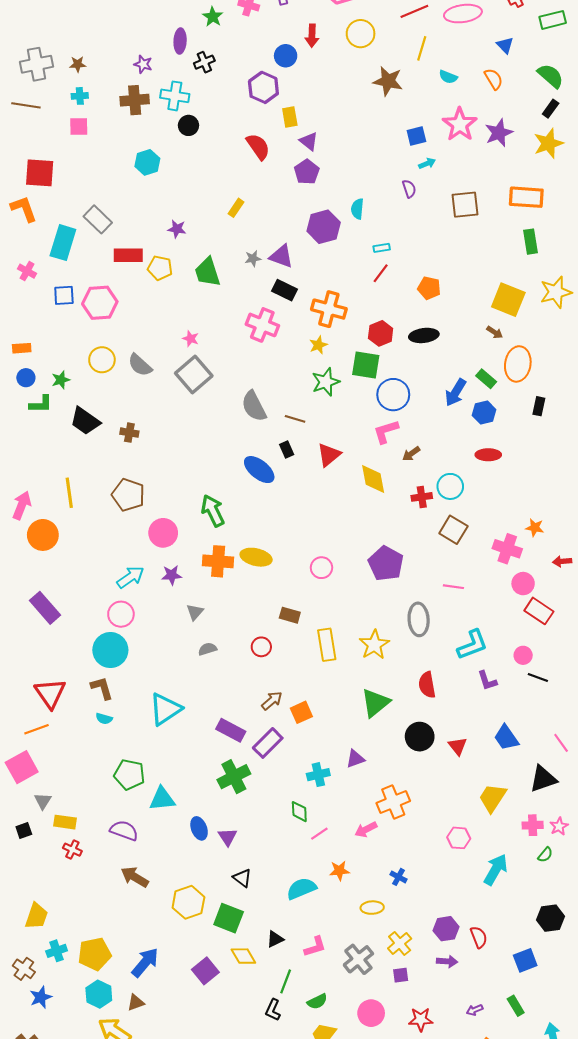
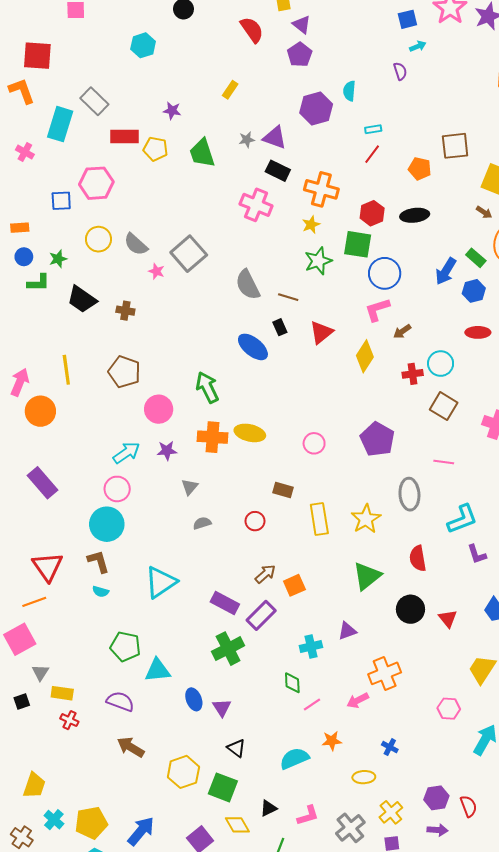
brown square: (465, 205) -> (455, 146), moved
blue square: (64, 295) -> (61, 201), moved
pink star: (191, 339) -> (157, 271), moved
yellow diamond: (373, 479) -> (365, 356), turned 44
cyan cross: (57, 951) -> (54, 820), turned -30

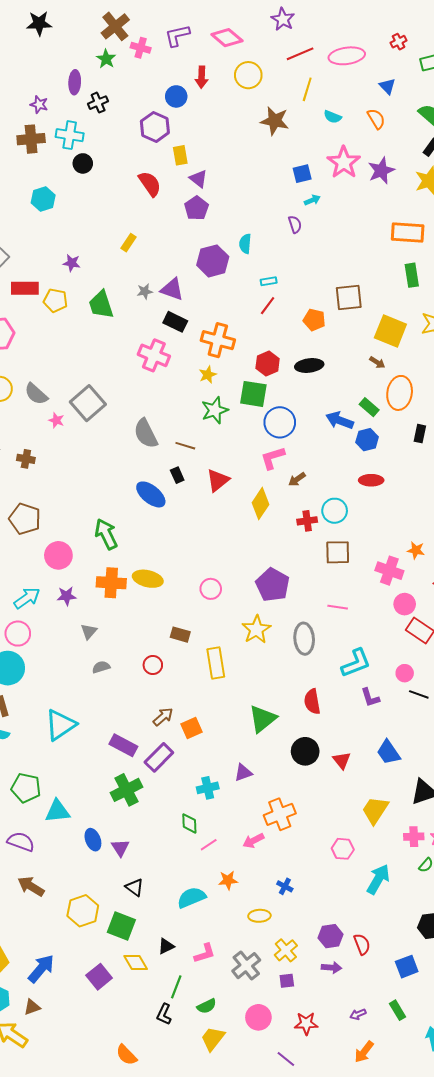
blue arrow: (446, 271) -> (340, 420), turned 80
brown square: (444, 406) -> (338, 552), turned -32
yellow star: (366, 519) -> (256, 629), moved

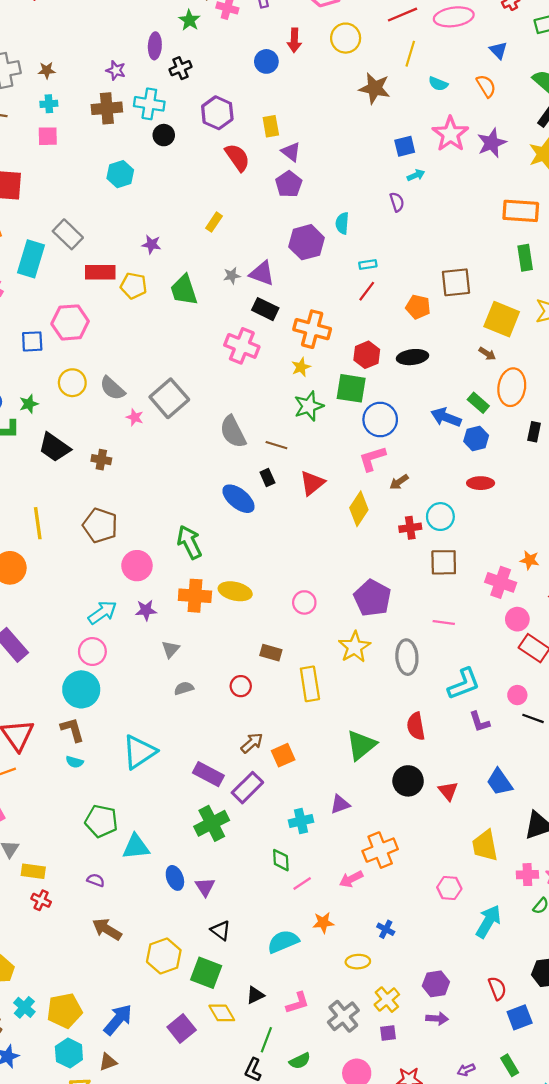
purple hexagon: (155, 127) -> (217, 113), moved
yellow trapezoid: (375, 810) -> (485, 846), turned -44
purple semicircle: (21, 842) -> (96, 880), size x0.6
red semicircle: (362, 944) -> (497, 988), moved

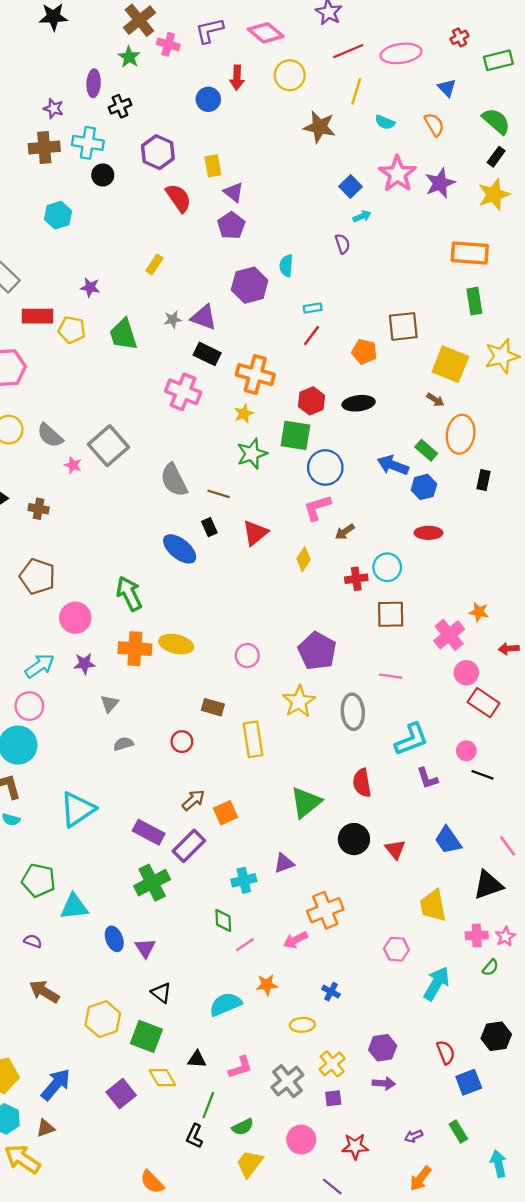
blue square: (405, 146) -> (351, 186), turned -30
yellow diamond: (359, 509) -> (303, 559), size x0.7
pink cross: (501, 582) -> (449, 635), turned 32
black triangle: (255, 995) -> (197, 1059), turned 30

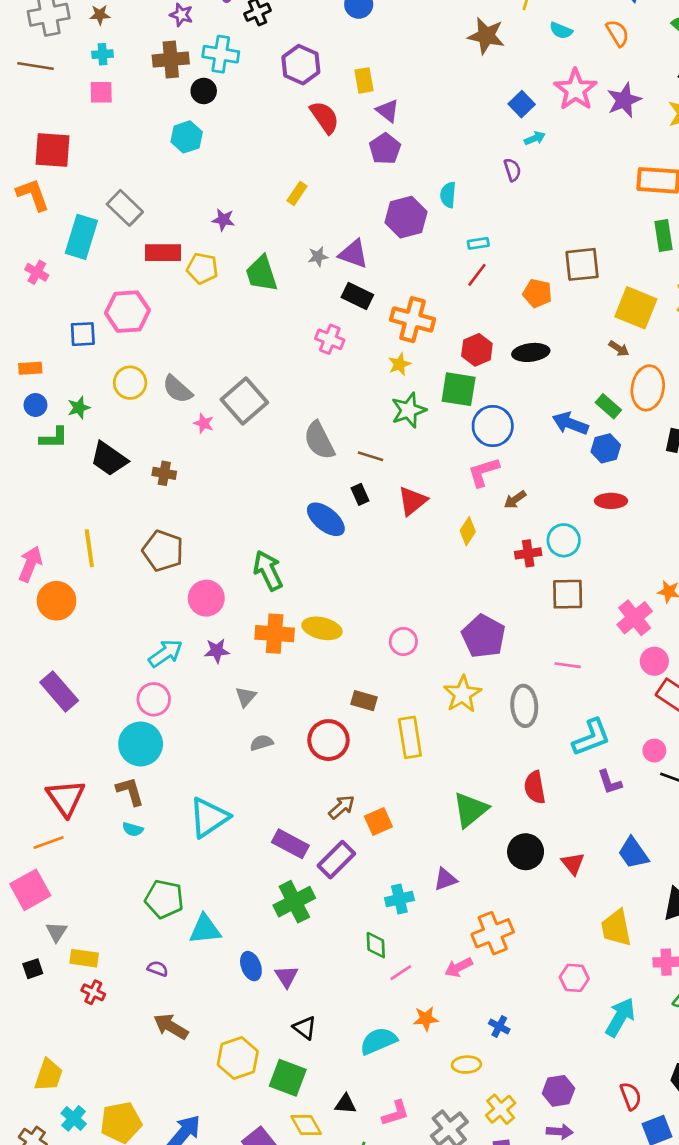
black circle: (103, 175) -> (204, 91), moved
pink cross: (183, 392) -> (330, 339), size x0.7
red circle: (182, 742) -> (328, 740), size x1.6

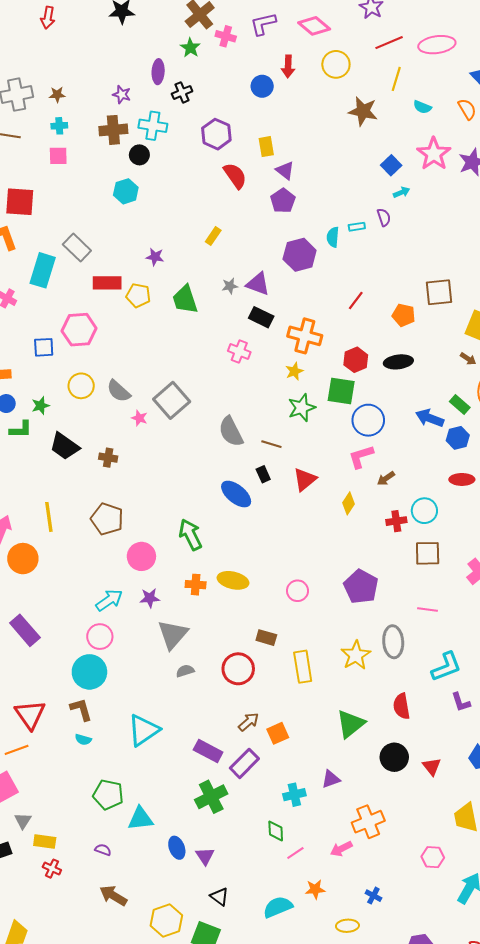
cyan rectangle: (478, 243) -> (357, 227), moved
orange cross: (275, 634) -> (196, 585), size x0.7
yellow star: (462, 694) -> (356, 655), moved
gray triangle: (246, 697) -> (173, 634), size x1.8

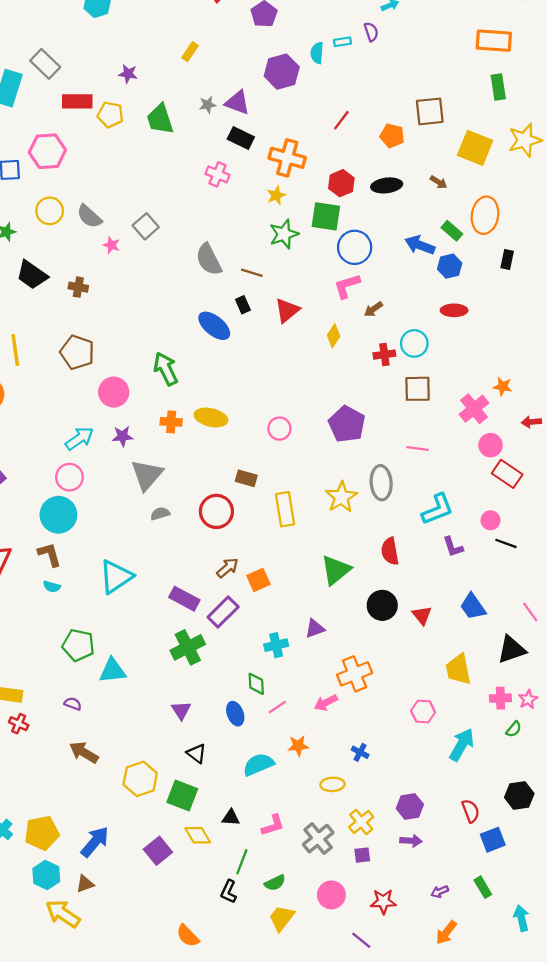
brown arrow: (468, 359) -> (439, 182), moved
gray square: (172, 400) -> (146, 226), size x0.7
blue ellipse: (177, 848) -> (235, 714), moved

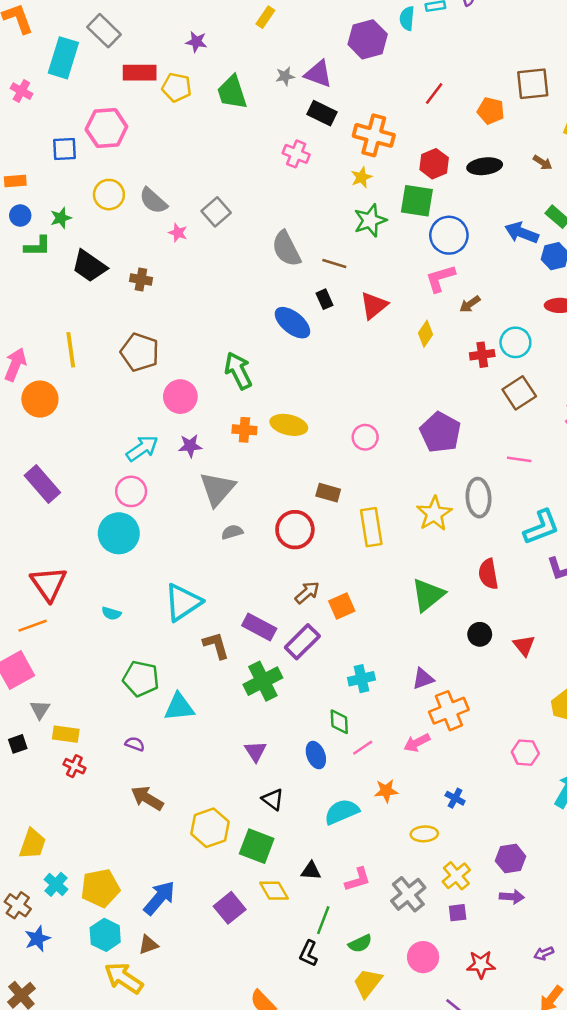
brown square: (418, 389) -> (519, 393), turned -32
brown L-shape: (50, 555) -> (216, 645), moved
black circle: (382, 605) -> (480, 634), size x0.7
purple triangle: (315, 629) -> (423, 679), moved

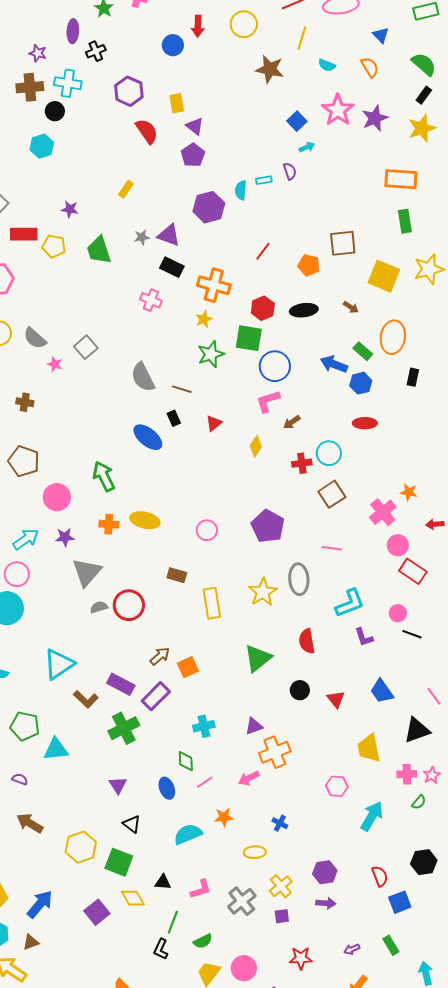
red triangle: (374, 305) -> (214, 423), size x0.7
red circle: (295, 530) -> (129, 605), moved
brown L-shape: (216, 645) -> (86, 699), turned 150
pink circle: (423, 957) -> (244, 968), moved

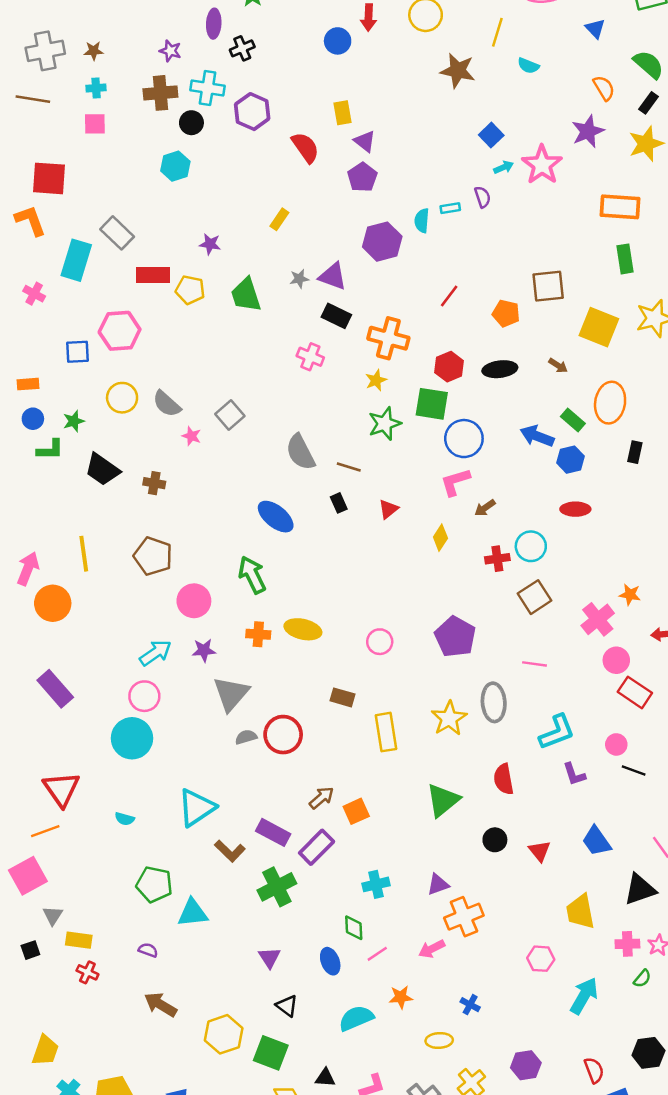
orange semicircle: (370, 67) -> (604, 88), moved
purple hexagon: (129, 91) -> (252, 112), moved
pink star: (338, 110) -> (542, 165), moved
blue ellipse: (148, 437) -> (276, 517), moved

